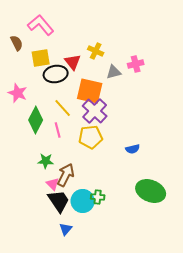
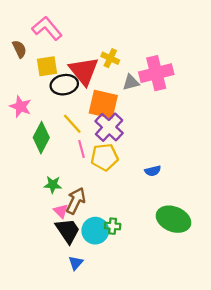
red triangle: (73, 62) -> (84, 71), size x1.6
pink cross: (136, 64) -> (156, 73), size x1.8
pink line: (58, 130) -> (81, 149), moved

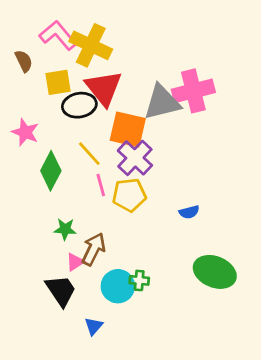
yellow cross: (110, 58) -> (91, 45), moved, size x1.8
gray triangle: (131, 82) -> (162, 102), size x1.8
pink triangle: (61, 211) -> (75, 262), turned 42
black trapezoid: (68, 231) -> (61, 290), moved

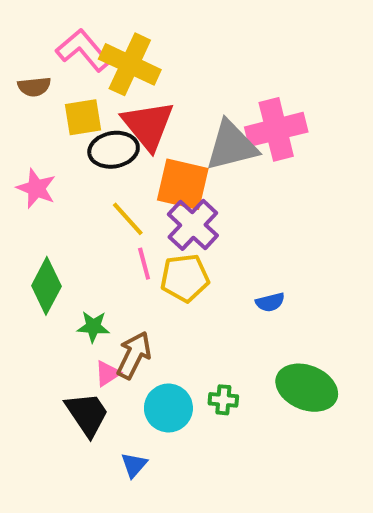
brown semicircle: (24, 61) -> (34, 87), turned 110
green diamond: (51, 171) -> (46, 286), moved
green cross: (139, 280) -> (223, 400), moved

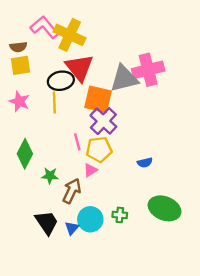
yellow square: (83, 117) -> (20, 65), moved
yellow line: (128, 219) -> (54, 103), moved, turned 40
pink triangle: (107, 373) -> (90, 170), moved
blue triangle: (134, 465) -> (72, 228), moved

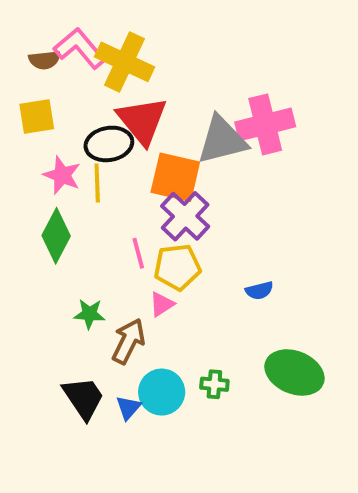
brown semicircle: (18, 47) -> (44, 60), moved
pink star: (19, 101) -> (62, 175), moved
green diamond: (25, 154) -> (56, 236), moved

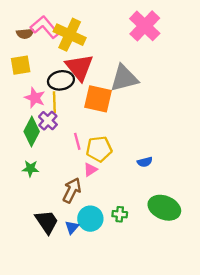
pink cross: (265, 124) -> (145, 26), moved, turned -32
purple cross: (185, 216) -> (48, 121), moved, size x0.7
green star: (89, 314) -> (30, 169), moved

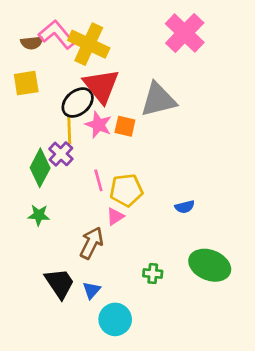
black ellipse: (61, 80) -> (78, 103), turned -30
pink star: (35, 98) -> (98, 125), moved
orange square: (98, 99) -> (125, 126), size x0.6
cyan circle: (90, 219) -> (115, 319), moved

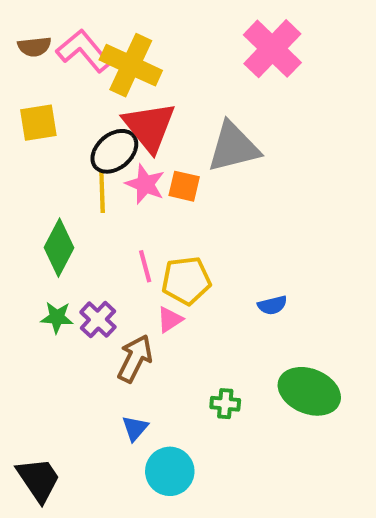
brown semicircle: (32, 43) -> (34, 47), moved
purple cross: (61, 154) -> (98, 320), moved
black trapezoid: (60, 283) -> (38, 480), moved

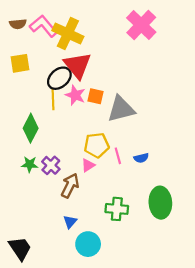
gray triangle: (233, 147) -> (121, 109), moved
pink line: (145, 266) -> (118, 156), moved
green ellipse: (309, 391) -> (160, 203), turned 64
green cross: (225, 404) -> (117, 209), size x1.5

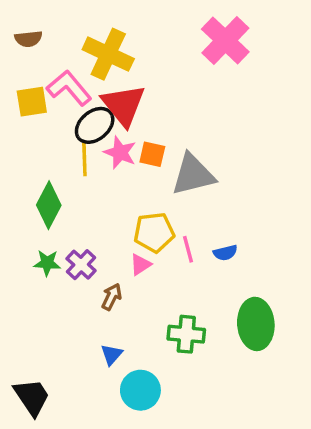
pink L-shape: (43, 26) -> (69, 88), moved
brown arrow: (70, 186) -> (112, 297), size x0.7

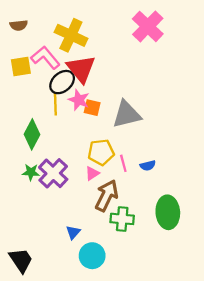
orange square: (152, 154) -> (92, 108), moved
purple cross: (81, 265) -> (53, 173), size x1.5
brown arrow: (112, 297) -> (107, 196), moved, size x1.8

